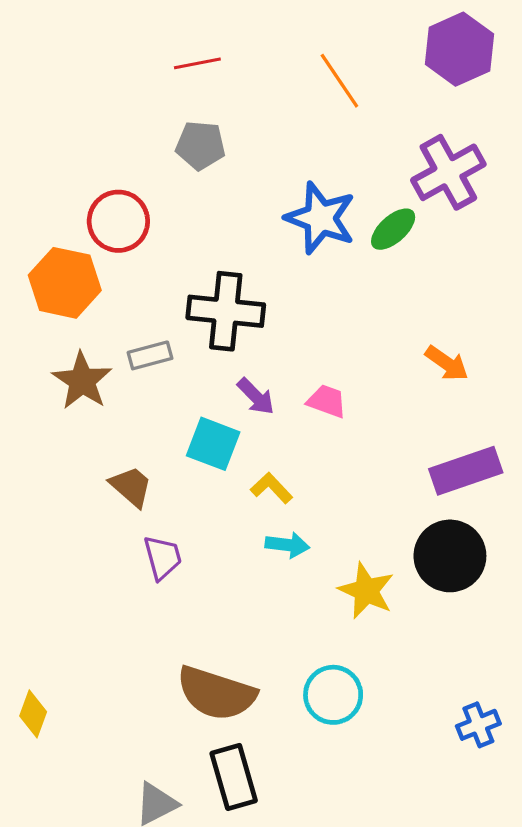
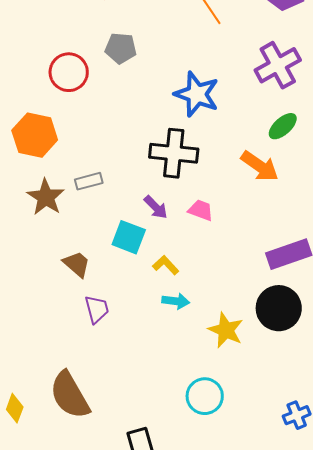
red circle: (118, 221) -> (69, 72), moved
green ellipse: (393, 229) -> (283, 126), moved
black cross: (226, 311) -> (174, 153), moved
orange arrow: (447, 363) -> (260, 166), moved, size x1.4
brown semicircle: (216, 693) -> (70, 395), moved, turned 42

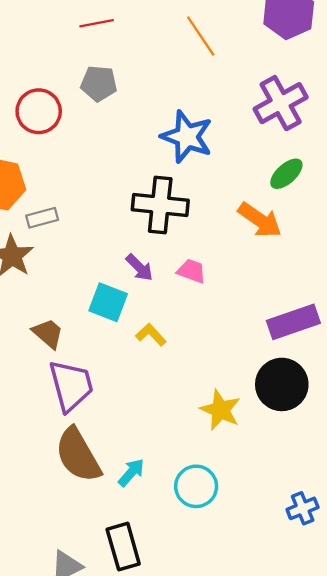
gray rectangle: (89, 181) -> (42, 218), moved
cyan arrow: (176, 301) -> (131, 472), moved, turned -56
purple trapezoid: (97, 309) -> (71, 386), size x1.6
brown semicircle: (70, 395) -> (78, 455), moved

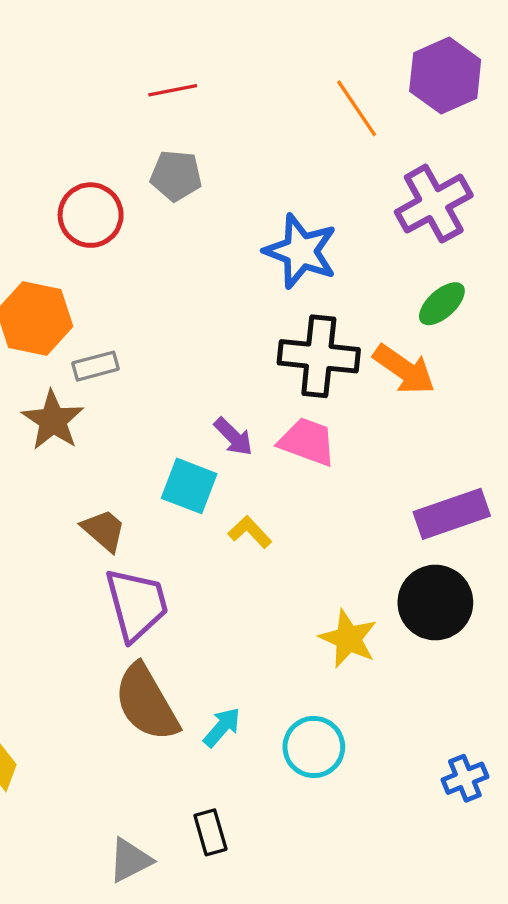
orange line: (201, 36) -> (357, 108), moved
black cross: (160, 205) -> (319, 356), moved
pink trapezoid: (191, 271) -> (307, 442), size x1.4
black rectangle: (123, 547) -> (210, 832), size x0.7

